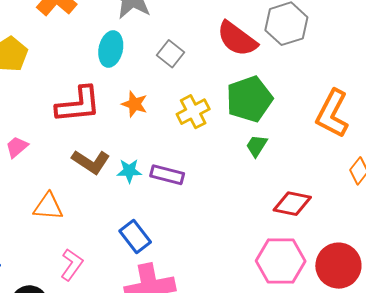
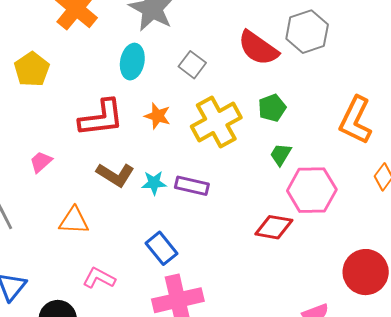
green pentagon: (249, 99) -> (272, 108), size x0.6
yellow cross: (193, 112) -> (216, 122), size x1.5
red diamond: (292, 204) -> (274, 227), moved
pink hexagon: (281, 261) -> (312, 190), moved
pink L-shape: (72, 265) -> (99, 278), turned -96

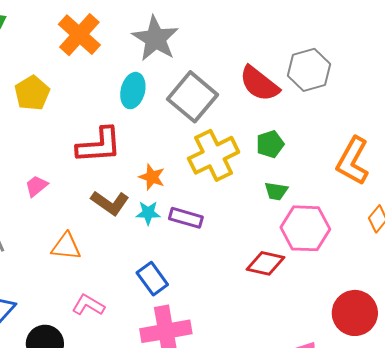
gray square: (192, 65) -> (193, 97), size x1.8
orange star: (157, 116) -> (152, 177), moved
green trapezoid: (281, 154) -> (276, 191), turned -115

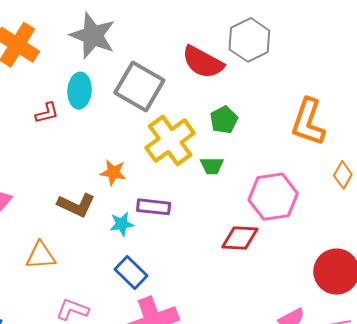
red L-shape: (99, 145) -> (47, 113), moved, size x0.5
green trapezoid: (276, 191) -> (212, 166), moved
cyan star: (148, 213) -> (122, 224), moved

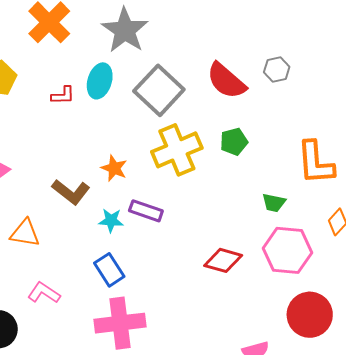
gray hexagon: (249, 40) -> (277, 69), size x0.6
orange L-shape: (308, 122) -> (316, 163), turned -36
green trapezoid: (212, 166) -> (274, 203), moved
pink hexagon: (273, 197) -> (287, 250), moved

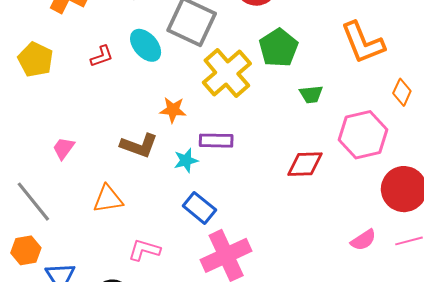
cyan ellipse: (100, 81) -> (146, 45), moved, turned -40
green pentagon: (234, 142) -> (279, 48), size x1.4
green trapezoid: (274, 203) -> (311, 94), moved

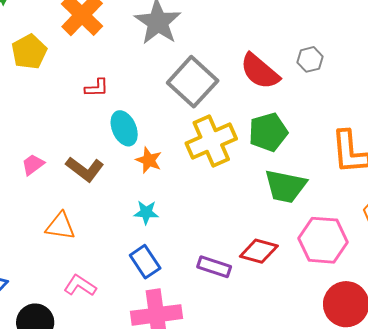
cyan ellipse: (146, 45) -> (124, 128), moved
yellow pentagon: (35, 60) -> (29, 52), moved
green trapezoid: (311, 94) -> (285, 186), size x1.8
purple rectangle: (216, 141) -> (214, 267), moved
brown L-shape: (139, 146) -> (85, 169), moved

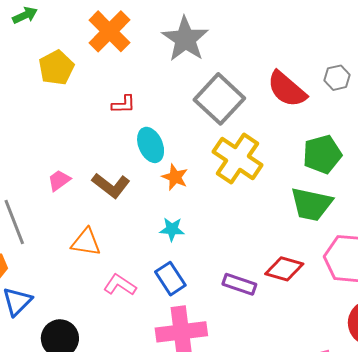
green pentagon: (268, 132) -> (322, 154), moved
yellow cross: (211, 141) -> (238, 158), turned -33
pink L-shape: (80, 286) -> (120, 285), moved

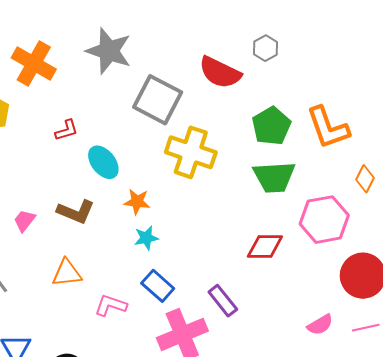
orange star: (175, 177) -> (137, 202), moved
purple rectangle: (239, 284) -> (223, 301), moved, turned 48

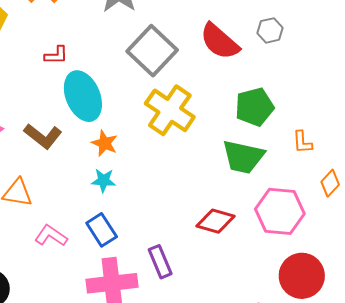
orange L-shape: (328, 128) -> (302, 142), moved, size x0.5
cyan ellipse: (103, 162) -> (83, 96), size x1.4

